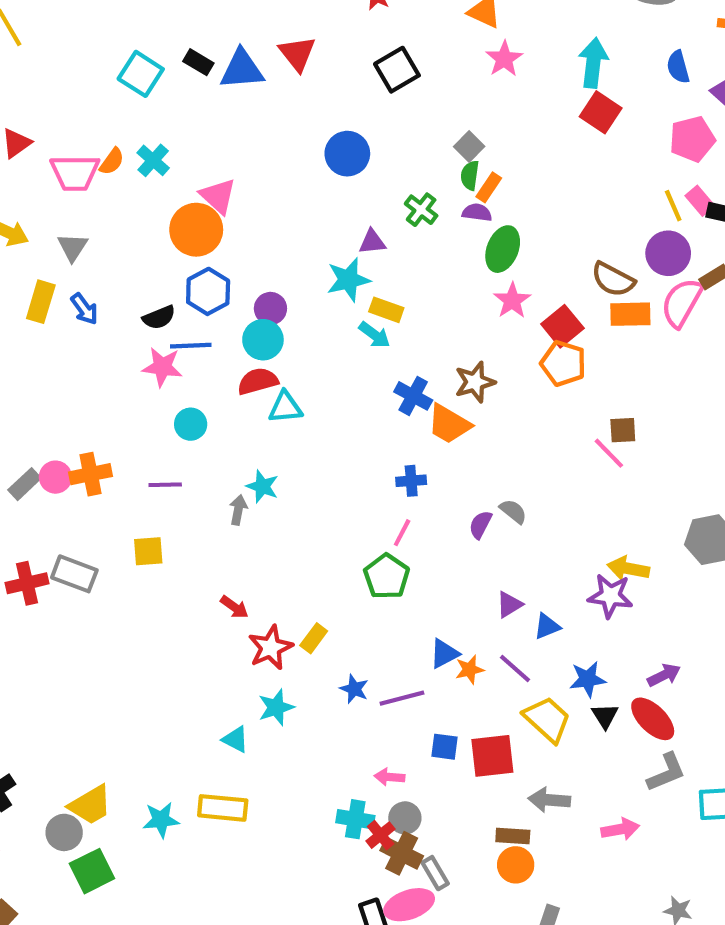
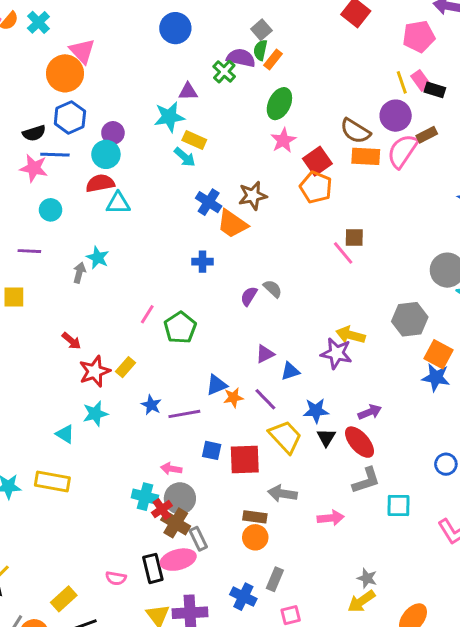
purple semicircle: (477, 212) -> (241, 58), moved, size x1.4
pink line: (402, 533) -> (147, 314), moved
gray circle: (405, 818) -> (180, 498), size x1.4

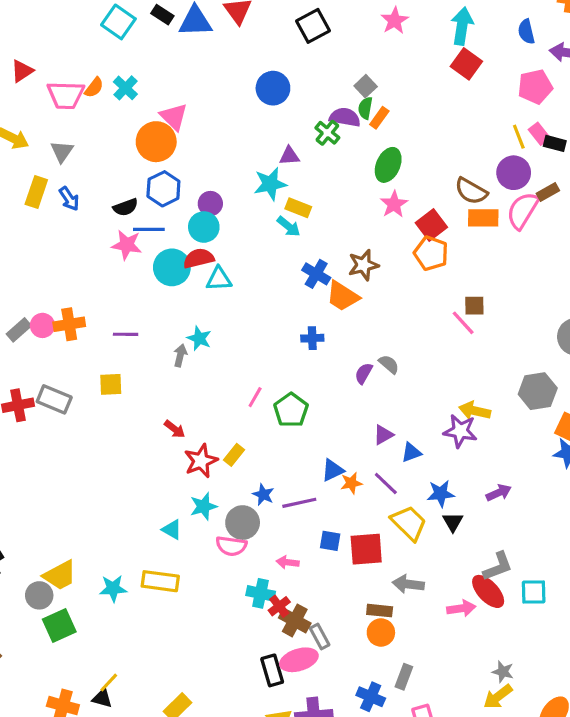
cyan circle: (51, 210) -> (172, 267), moved, size x1.5
red ellipse: (359, 442) -> (488, 591), moved
gray circle: (180, 498) -> (243, 523), moved
pink semicircle: (116, 578) -> (231, 546), moved, size x1.4

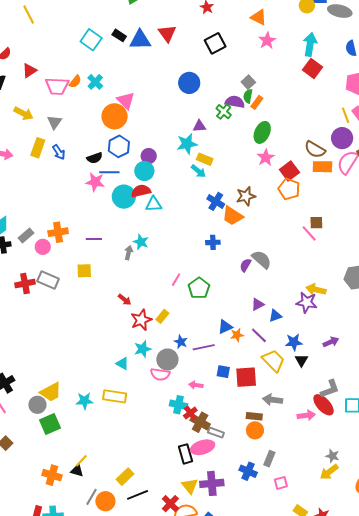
pink circle: (42, 325) -> (43, 247), moved
gray semicircle: (389, 364) -> (262, 259), size x1.5
gray rectangle: (320, 636) -> (216, 433), turned -42

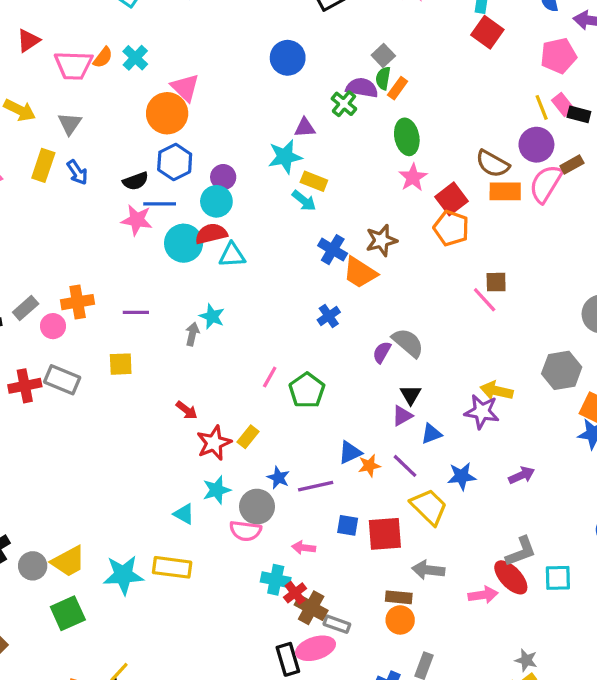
green ellipse: (262, 132) -> (407, 137), turned -35
blue cross: (213, 242) -> (329, 316), turned -32
black triangle: (301, 360) -> (411, 395), moved
cyan star: (85, 401) -> (123, 575), size x1.4
gray circle: (37, 405) -> (33, 566), moved

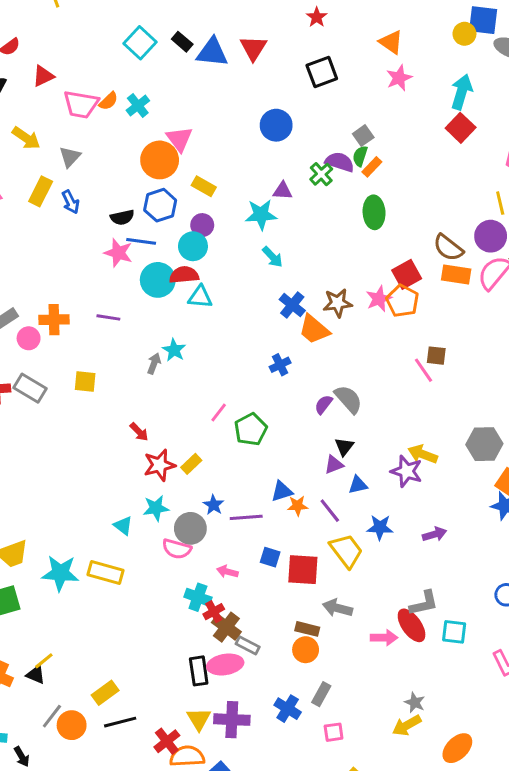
pink star: (413, 177) -> (379, 299), moved
yellow rectangle: (314, 181) -> (204, 186), moved
purple line: (136, 312) -> (108, 317), moved

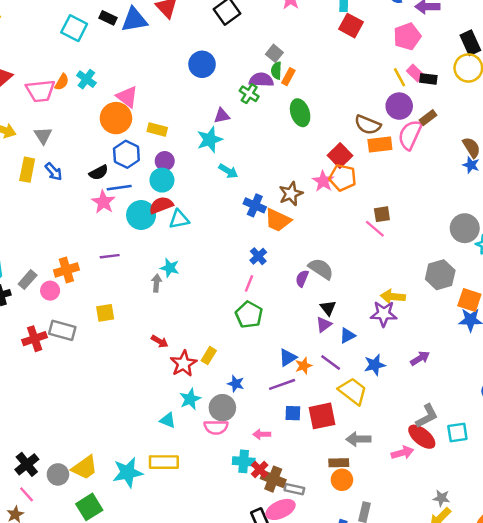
pink star: (118, 253) -> (103, 202), turned 30
pink line: (219, 412) -> (249, 283), moved
purple line: (246, 517) -> (282, 384), moved

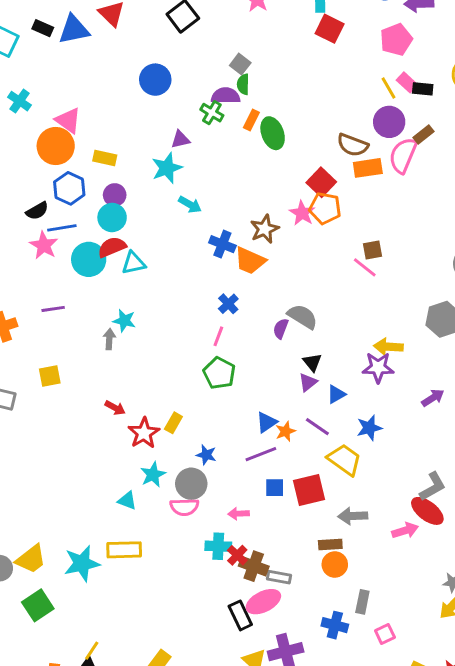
orange rectangle: (288, 77) -> (251, 120), moved
purple arrow: (420, 358) -> (433, 398), moved

